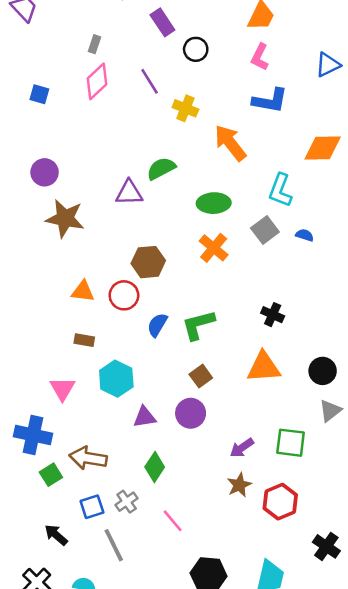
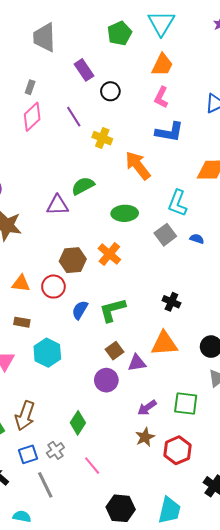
orange cross: (214, 248) -> (109, 254), moved
purple triangle: (144, 417) -> (137, 363), moved
brown arrow: (88, 458) -> (25, 416), turned -80

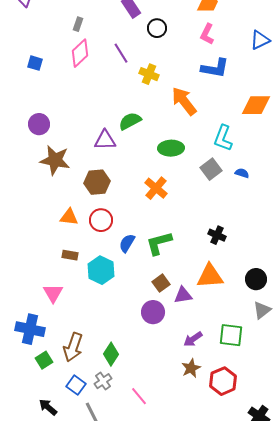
brown hexagon: (73, 260) -> (97, 182), moved
cyan hexagon: (47, 353) -> (101, 270), moved
green diamond: (78, 423) -> (111, 354), moved
blue square: (28, 454) -> (76, 385), turned -36

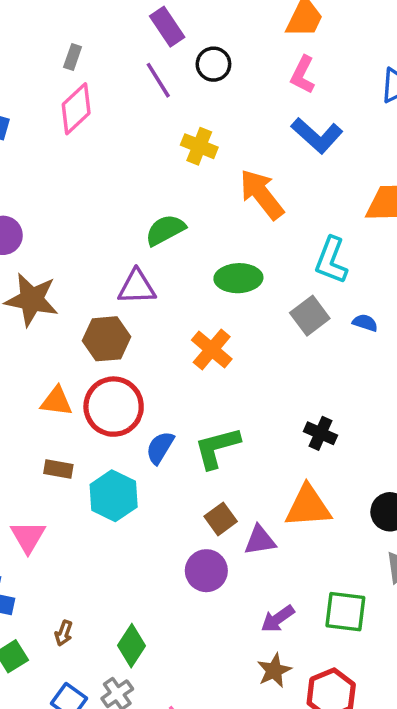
purple line: (121, 53) -> (158, 80), moved
blue L-shape: (215, 68) -> (317, 135), turned 32
purple triangle: (105, 140) -> (137, 287), moved
red circle: (101, 220) -> (114, 407), size x1.4
brown arrow: (73, 347) -> (64, 633), size x0.5

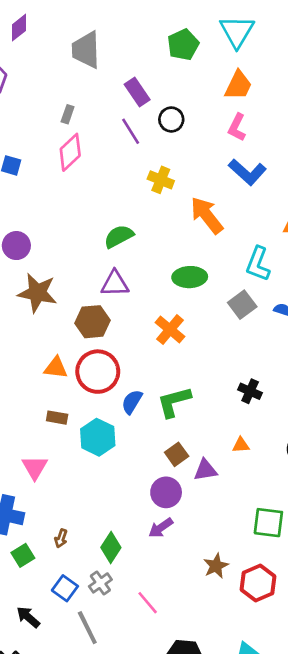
green semicircle: (165, 230) -> (119, 236), moved
orange triangle: (308, 506) -> (241, 445), size x0.5
purple arrow: (278, 619) -> (161, 528), moved

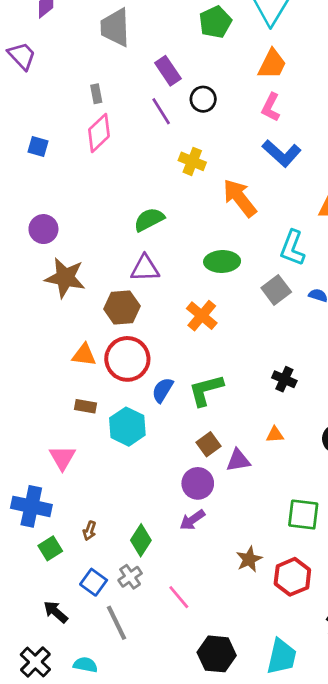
gray rectangle: (68, 114) -> (96, 94), turned -30

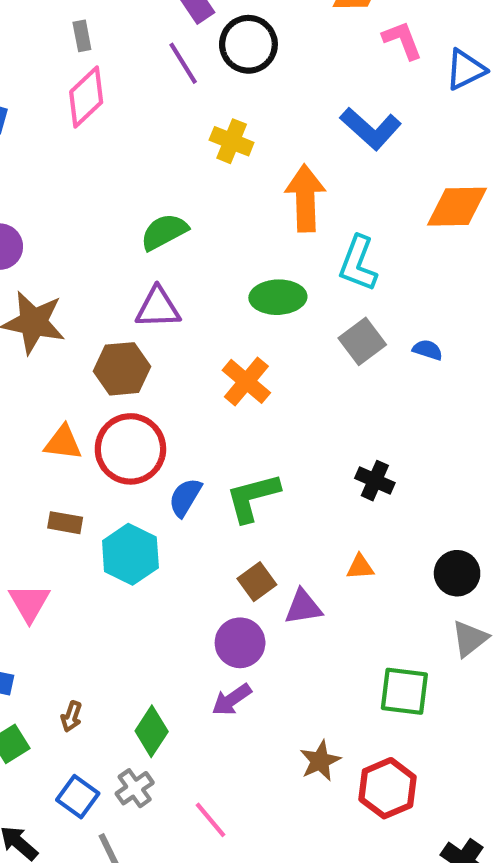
black circle: (203, 99) -> (248, 44), size x1.4
pink L-shape: (271, 107) -> (402, 40), moved, turned 132
orange arrow: (240, 198) -> (305, 198), turned 36
cyan L-shape: (292, 248) -> (358, 263), moved

